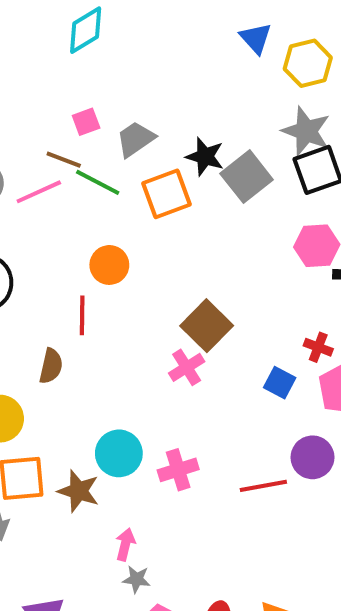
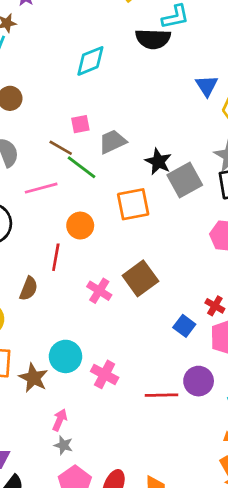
pink line: (39, 192) -> (41, 188), moved
orange square: (167, 194) -> (133, 204), moved
pink cross: (187, 367) -> (99, 291), moved, turned -35
pink cross: (178, 470) -> (105, 374), turned 36

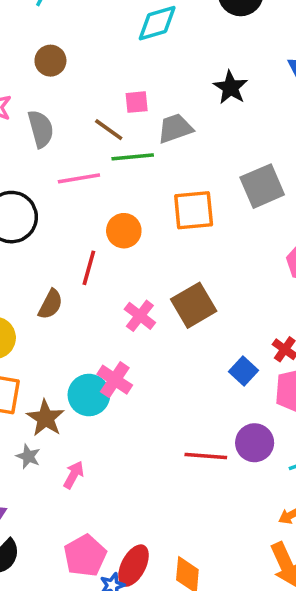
black star: (158, 162) -> (230, 87), moved
green line: (82, 167) -> (133, 157), turned -48
pink cross: (105, 374) -> (115, 380), moved
gray star: (63, 445) -> (28, 456), moved

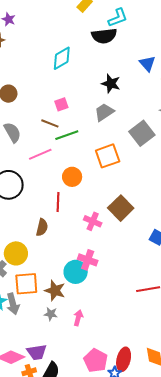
gray trapezoid: (175, 128) -> (104, 112), moved

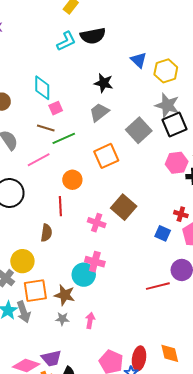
cyan L-shape: (118, 18) -> (66, 41), moved
cyan diamond: (62, 58) -> (42, 88), moved, turned -55

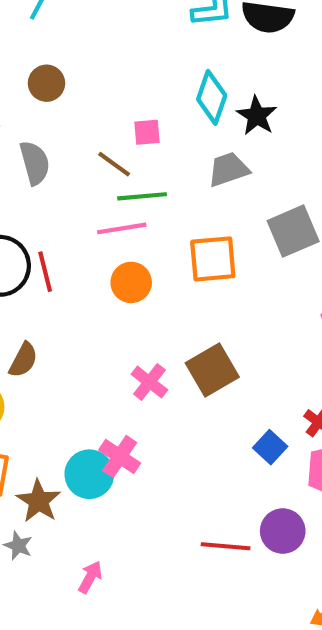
cyan diamond: (42, 88) -> (212, 97), moved
pink line: (39, 160) -> (122, 228), moved
red line: (60, 206) -> (45, 272), moved, turned -30
brown semicircle: (46, 233) -> (23, 360), moved
pink arrow: (90, 320) -> (90, 577), moved

